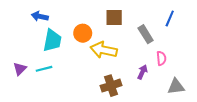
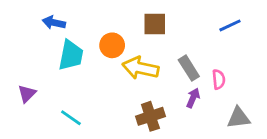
blue line: (170, 18) -> (230, 25), turned 42
gray rectangle: (146, 34) -> (189, 68), moved
cyan line: (44, 69) -> (71, 118), moved, turned 49

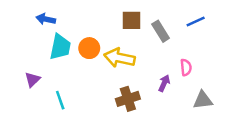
orange circle: (112, 45) -> (89, 48), moved
gray rectangle: (189, 68) -> (161, 31), moved
purple triangle: (27, 94) -> (32, 80), moved
cyan line: (71, 118) -> (60, 100), turned 36

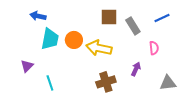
pink semicircle: (186, 67) -> (154, 48), moved

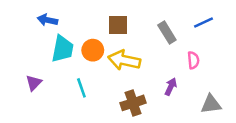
brown square: (109, 17) -> (118, 25), moved
cyan line: (50, 83) -> (81, 88), moved

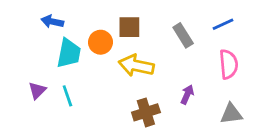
orange circle: (93, 50) -> (100, 42), moved
pink semicircle: (193, 60) -> (229, 64), moved, size x1.5
cyan line: (81, 88) -> (67, 96), moved

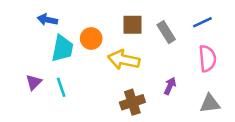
brown square: (129, 27) -> (132, 25), moved

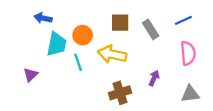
cyan line: (61, 87) -> (78, 62), moved

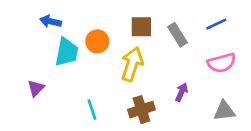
pink semicircle: (188, 53) -> (222, 63), turned 80
yellow arrow: (112, 54) -> (132, 64), turned 96
cyan line: (78, 62) -> (92, 110), moved

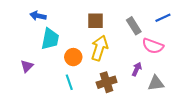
brown square: (141, 27) -> (95, 21), moved
orange circle: (97, 41) -> (73, 57), moved
pink semicircle: (222, 63) -> (153, 46), moved, turned 35
gray triangle: (224, 111) -> (156, 83), moved

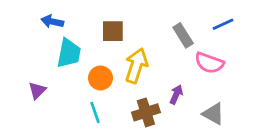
brown square: (95, 21) -> (113, 31), moved
purple arrow: (137, 69) -> (176, 95), moved
gray triangle: (156, 83) -> (213, 114), turned 36

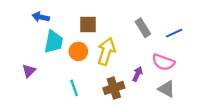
blue line: (223, 24) -> (174, 33), moved
pink semicircle: (209, 63) -> (163, 62), moved
orange circle: (100, 78) -> (78, 51), moved

